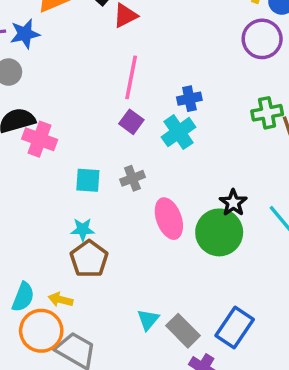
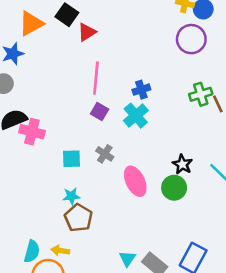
gray cross: (132, 178) -> (105, 154), turned -30
green circle: (219, 232) -> (174, 188), size x0.7

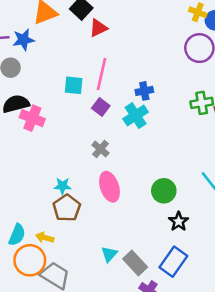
cyan square: (71, 159) -> (74, 85), moved
black star: (182, 164) -> (179, 221), moved
pink ellipse: (135, 181) -> (109, 187), moved

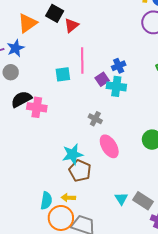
purple square: (101, 107) -> (102, 79), moved, turned 32
cyan cross: (136, 116) -> (116, 86), turned -36
cyan star: (63, 186) -> (73, 154), size x1.5

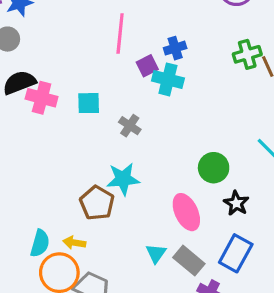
cyan square: (63, 74) -> (89, 103), moved
pink ellipse: (109, 146) -> (186, 212), moved
cyan star: (73, 154) -> (123, 179), moved

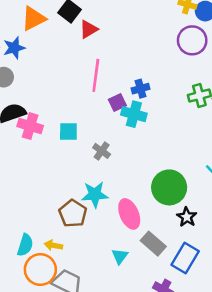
green circle: (214, 168) -> (169, 187), size x1.4
pink ellipse: (186, 212) -> (129, 214), moved
gray rectangle: (189, 261) -> (153, 244), moved

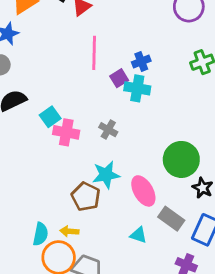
pink cross: (30, 126) -> (66, 132), moved
cyan square: (68, 131) -> (50, 117), moved, turned -30
cyan triangle: (120, 256) -> (138, 235), turned -42

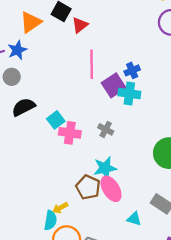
purple square: (119, 78) -> (114, 85), size x1.5
pink ellipse: (143, 191) -> (111, 189), moved
yellow arrow: (69, 231) -> (60, 208), moved, turned -32

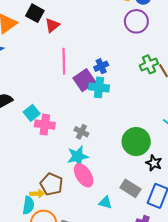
gray cross: (106, 129) -> (81, 132), moved
brown pentagon: (88, 187) -> (51, 184), moved
yellow arrow: (60, 208) -> (37, 194), turned -152

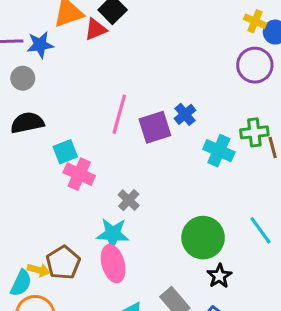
red triangle: (52, 25) -> (96, 29), moved
pink line: (64, 61) -> (119, 114), moved
blue cross: (101, 66) -> (185, 114), turned -32
cyan cross: (99, 87) -> (219, 151), moved

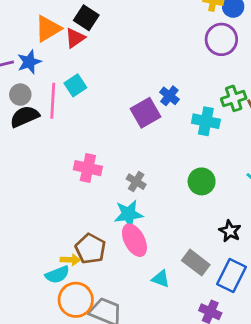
pink line: (119, 114) -> (53, 101), moved
black semicircle: (27, 123) -> (25, 117), moved
cyan square: (65, 152) -> (75, 85), moved
green circle: (203, 238) -> (202, 181), moved, size x0.7
cyan semicircle: (21, 283) -> (57, 275), turned 55

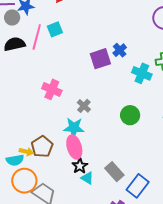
gray circle: (20, 95) -> (12, 17), moved
black star: (230, 231) -> (80, 166), moved

